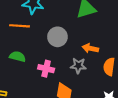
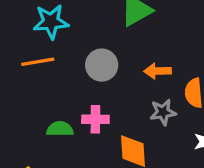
green semicircle: (17, 57) -> (60, 129), moved
gray star: (78, 66) -> (163, 112), moved

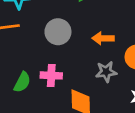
green semicircle: (60, 129) -> (22, 82), turned 115

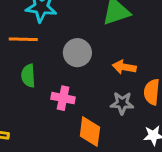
green semicircle: (22, 82) -> (28, 76), moved, turned 140

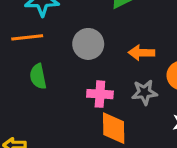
pink cross: (63, 98) -> (100, 94), moved

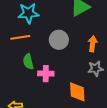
orange arrow: (141, 53) -> (93, 44), turned 98
pink cross: (100, 94) -> (46, 74), moved

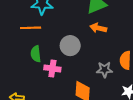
gray circle: (59, 40) -> (70, 46), moved
orange arrow: (93, 44) -> (98, 28), moved, turned -91

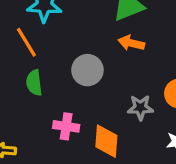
orange line: (31, 28) -> (26, 42), turned 60
pink cross: (52, 69) -> (66, 126), moved

